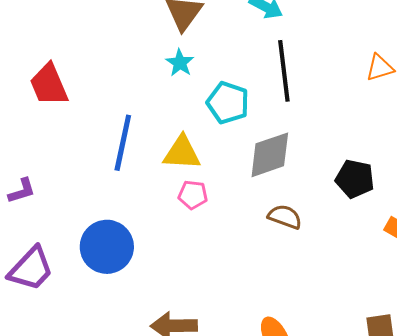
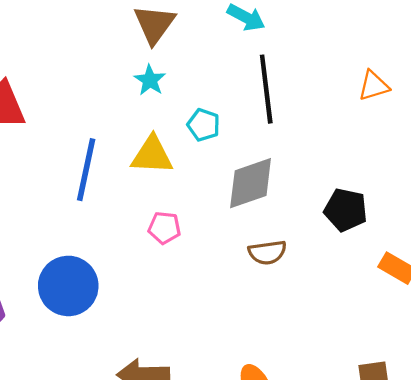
cyan pentagon: (228, 103) -> (204, 125), size x0.7
yellow triangle: (182, 153) -> (152, 155), moved
brown semicircle: (285, 217) -> (267, 252), turned 152

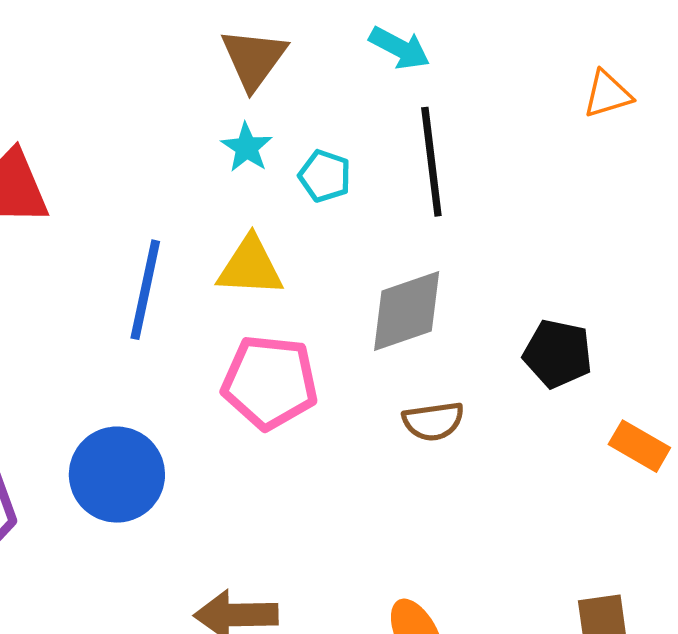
orange triangle: (374, 86) -> (607, 94), moved
cyan pentagon: (204, 125) -> (325, 176), moved
pink pentagon: (164, 228) -> (270, 382), size x1.8

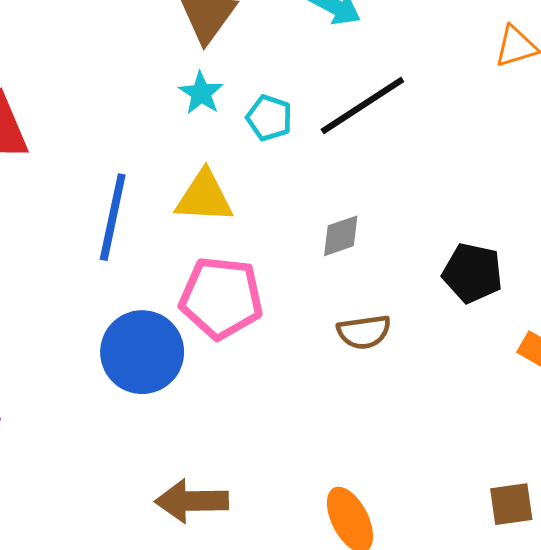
black line: (431, 162) -> (362, 105), turned 64
gray diamond: (407, 311) -> (341, 236), size x0.6
blue circle: (117, 475) -> (142, 352), moved

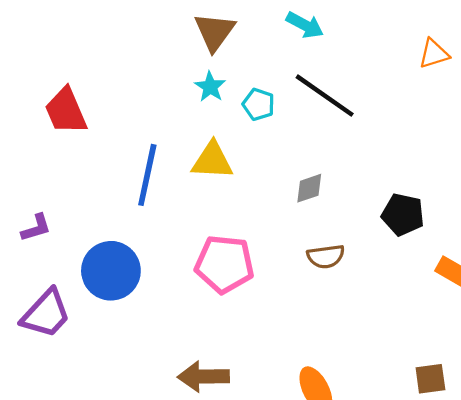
black line: (362, 105) -> (325, 96), turned 68
pink pentagon: (221, 298) -> (224, 264), moved
blue circle: (142, 352) -> (111, 271), moved

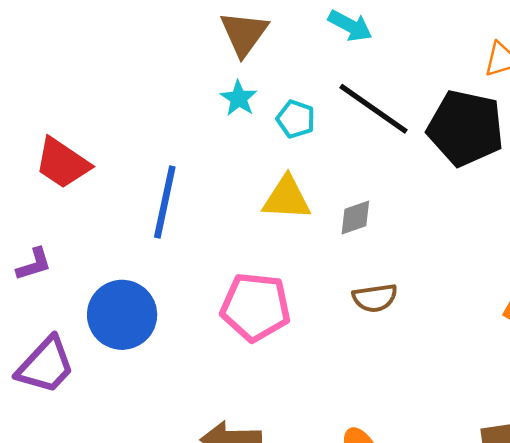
red trapezoid: (66, 111) -> (62, 163), moved, turned -33
yellow triangle: (212, 161) -> (287, 198), moved
black pentagon: (403, 215) -> (466, 128), moved, size x1.5

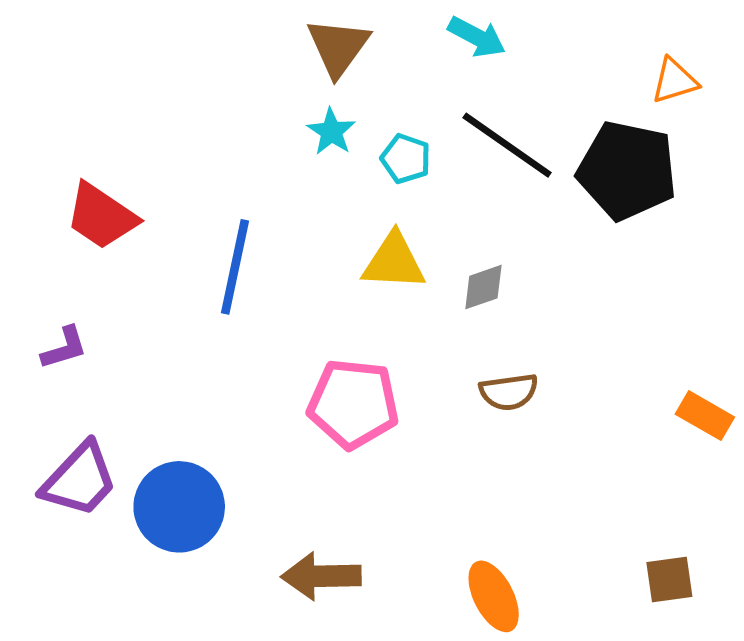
blue circle: (122, 315) -> (179, 507), moved

